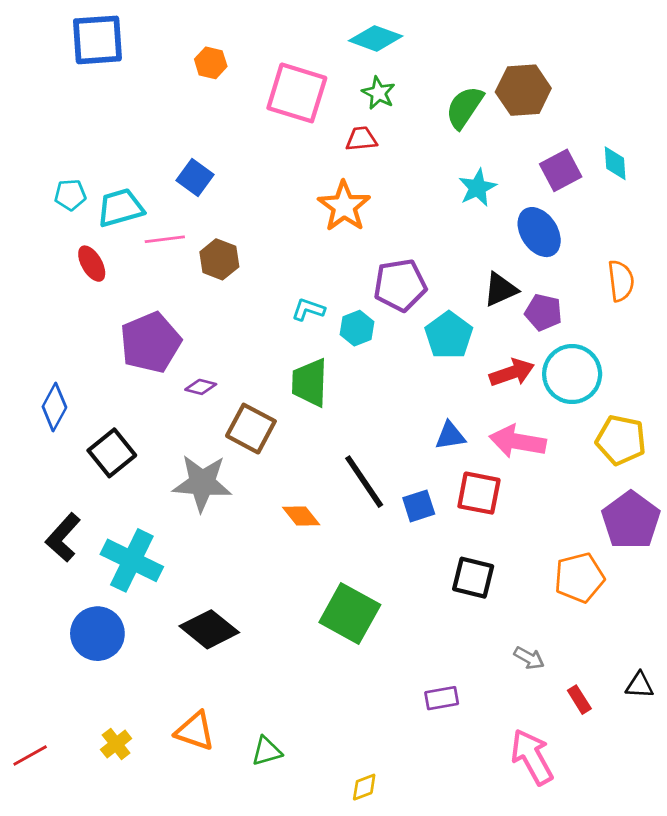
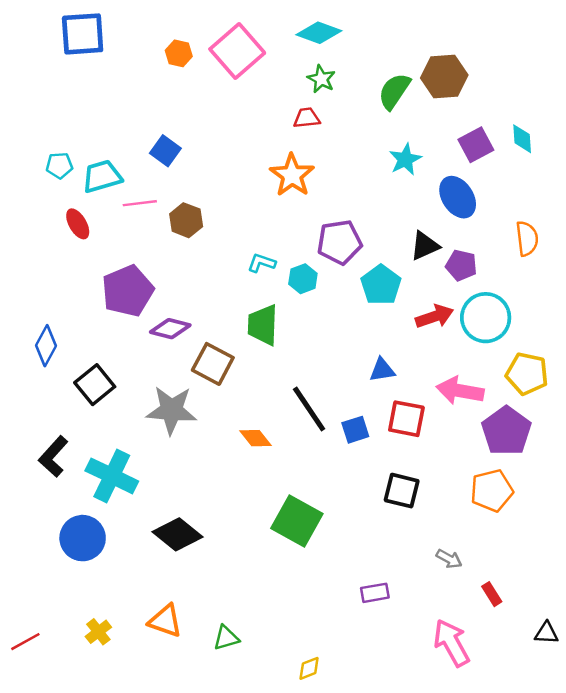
pink square: (297, 93) -> (237, 51), moved, turned 32
purple diamond: (201, 387) -> (170, 329), size x1.5
pink arrow: (518, 441) -> (460, 391), moved
purple pentagon: (631, 520) -> (506, 431), moved
black triangle: (640, 685) -> (546, 633), moved

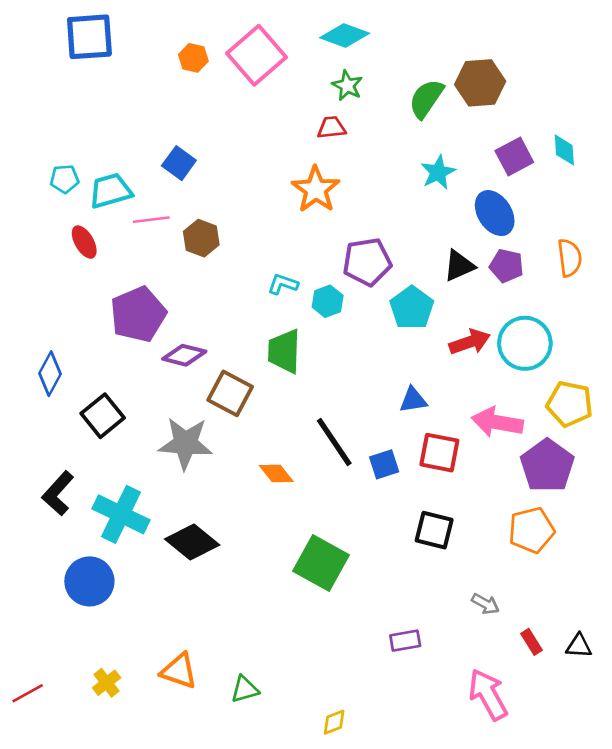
purple pentagon: (461, 265) -> (506, 266), moved
black diamond: (178, 534) -> (192, 542), moved
black triangle: (546, 633) -> (579, 646), moved

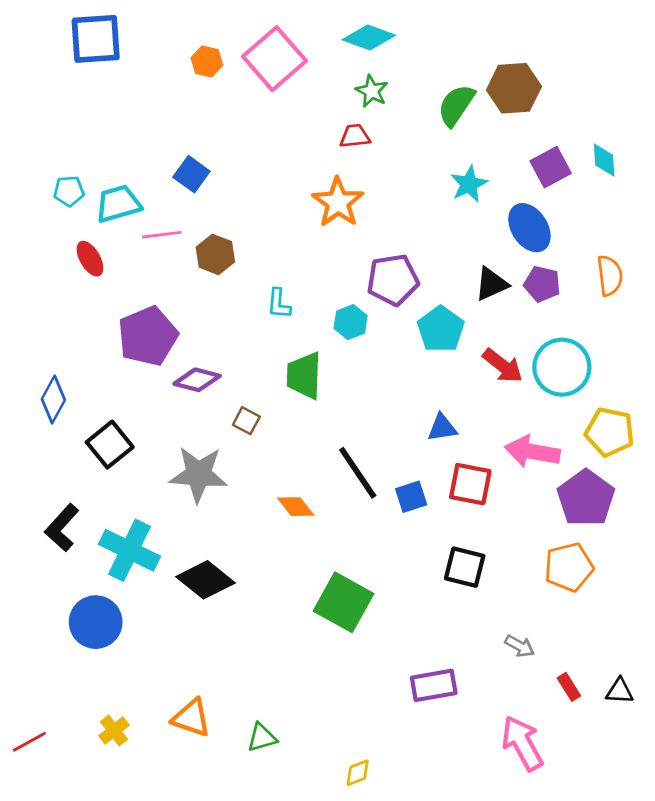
cyan L-shape: (283, 284) -> (279, 304), moved, turned -104
red arrow: (470, 342) -> (503, 366), turned 57
brown square: (230, 393) -> (246, 421), size x0.6
purple rectangle: (405, 641) -> (434, 685), size x1.4

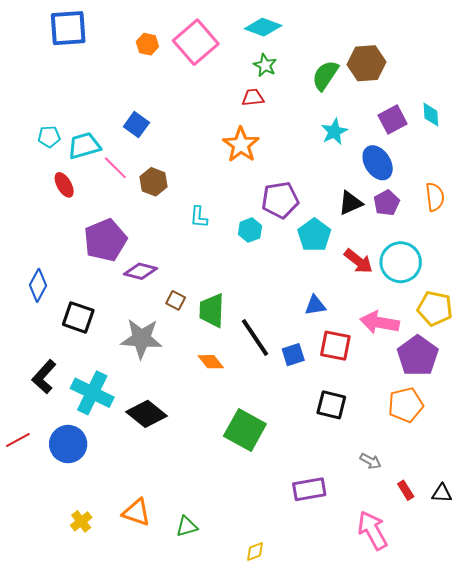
pink line: (162, 235) -> (115, 168), turned 52
purple pentagon: (542, 284) -> (387, 203), turned 30
green trapezoid: (304, 376) -> (212, 310), moved
black square: (110, 445) -> (78, 317), turned -32
red line: (29, 742) -> (18, 440), moved

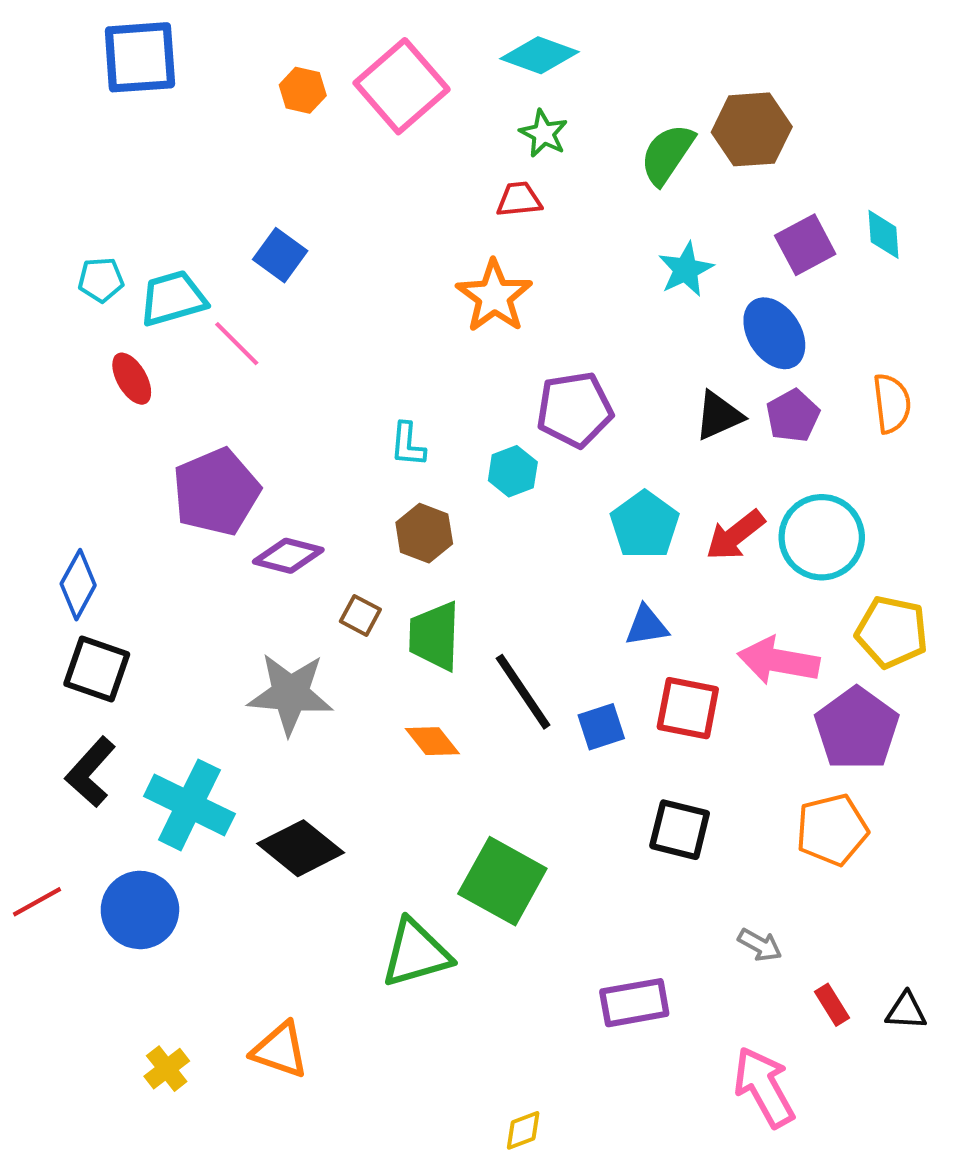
brown hexagon: (154, 182) -> (424, 533), moved
cyan pentagon: (314, 235) -> (645, 525), moved
red arrow: (358, 261) -> (735, 535), turned 104
black square: (78, 317) -> (97, 669), moved
green triangle: (187, 526) -> (416, 953), moved, size x1.6

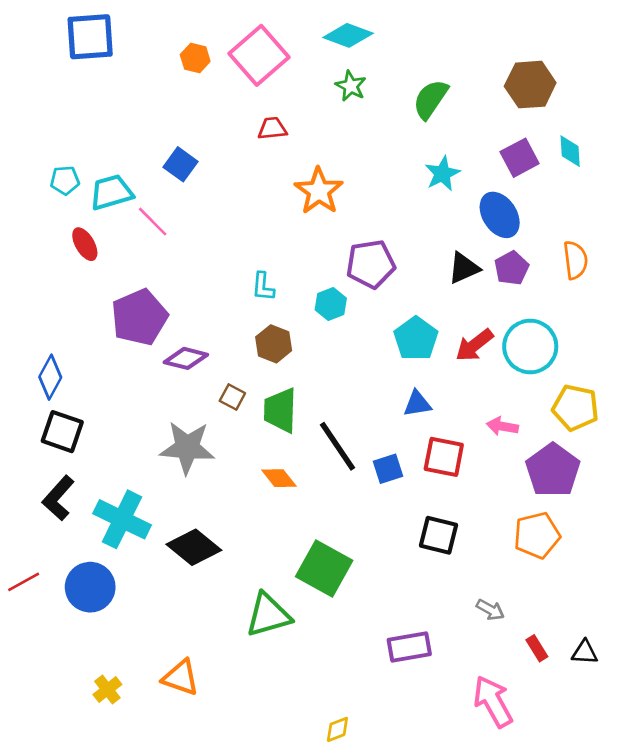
brown hexagon: (752, 129) -> (530, 85), moved
red trapezoid: (519, 199) -> (272, 128), moved
pink arrow: (778, 661) -> (502, 426), size x0.6

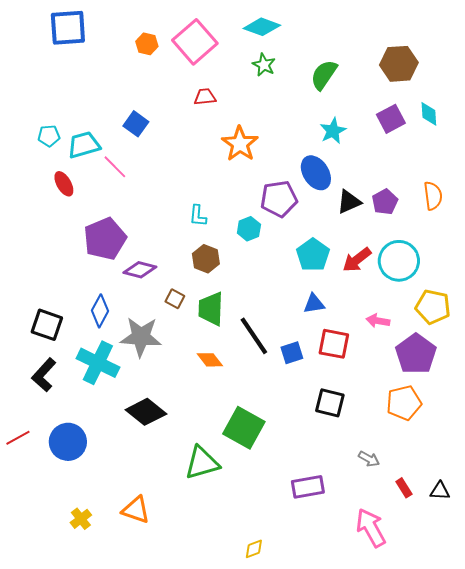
blue ellipse: (500, 215) -> (316, 173), moved
blue diamond: (50, 377) -> (100, 311), moved
cyan cross: (122, 519) -> (98, 363), moved

